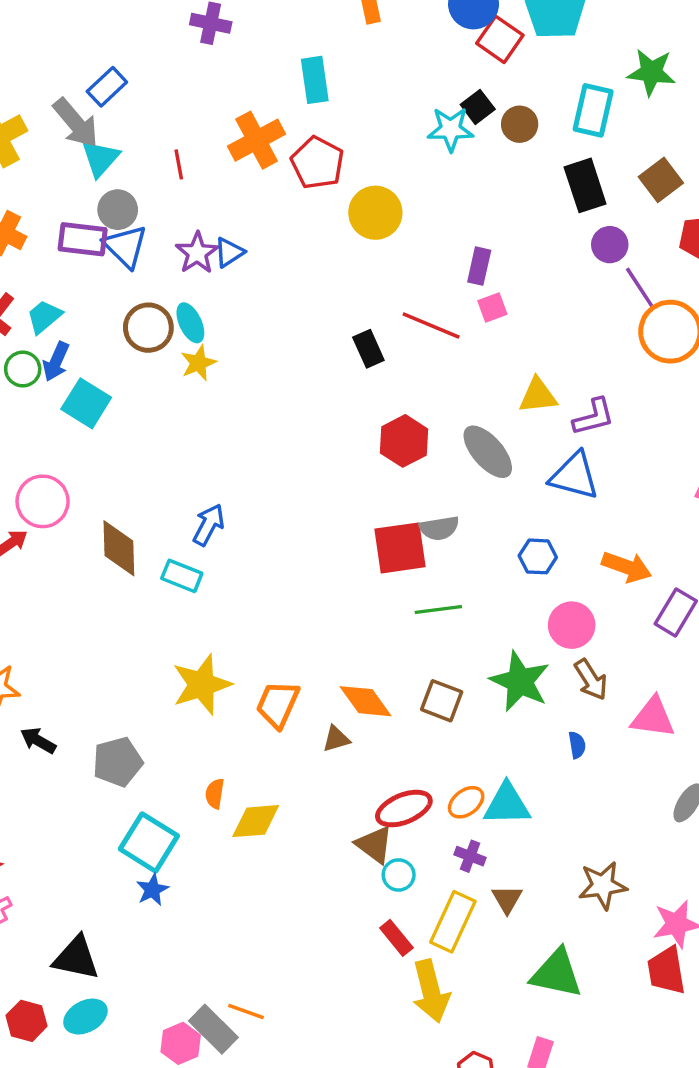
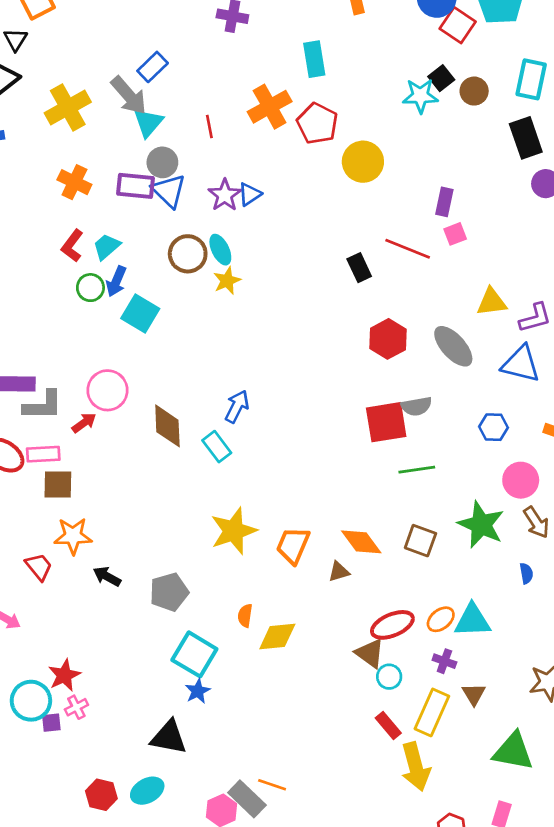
cyan rectangle: (182, 576) -> (217, 447), turned 32
black triangle: (76, 958) -> (169, 737), moved

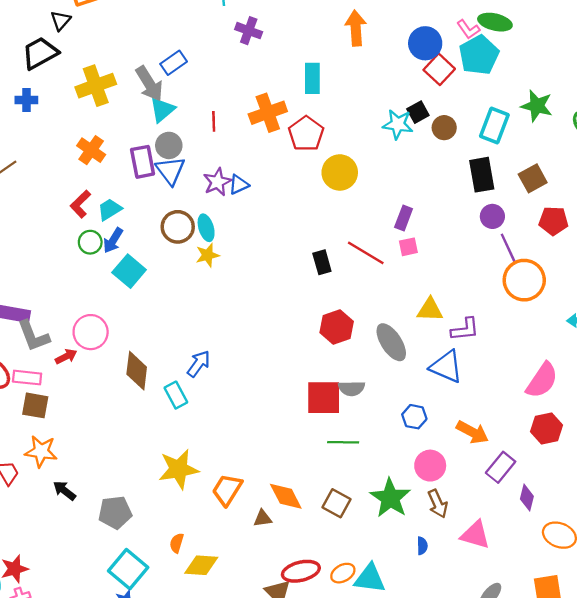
purple rectangle: (135, 186) -> (143, 162), turned 64
gray L-shape: (43, 405) -> (33, 336), turned 60

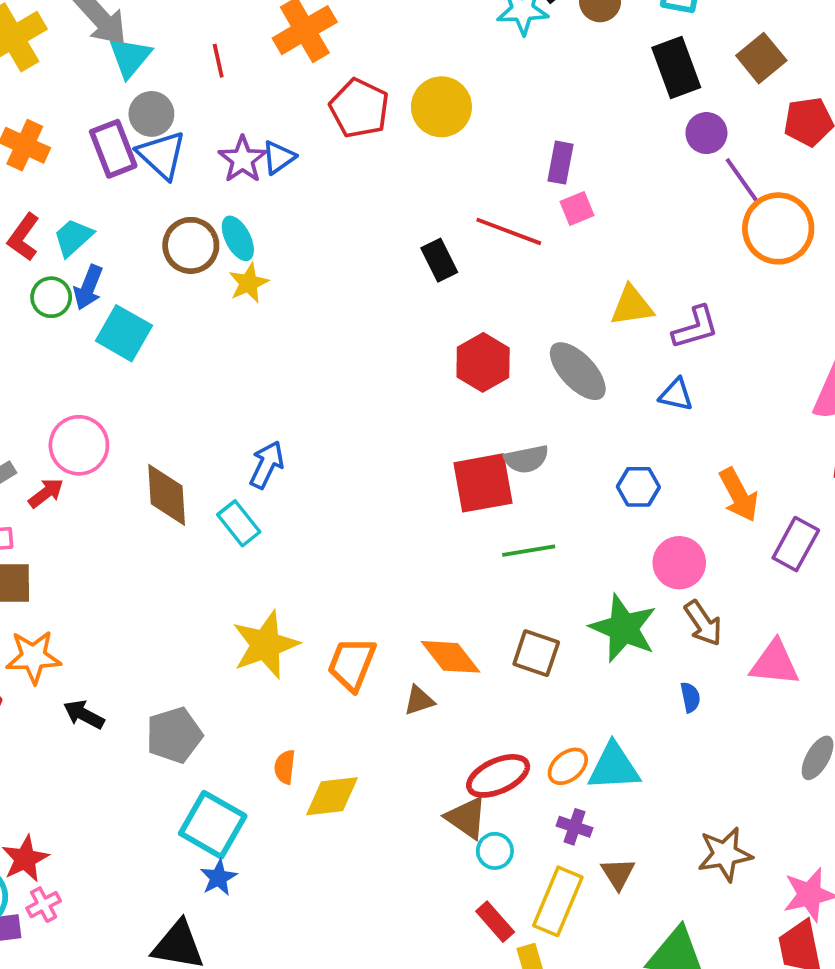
red pentagon: (306, 134) -> (359, 108), moved
blue triangle: (446, 367) -> (676, 395), size x0.6
orange arrow: (472, 432) -> (739, 495), turned 44

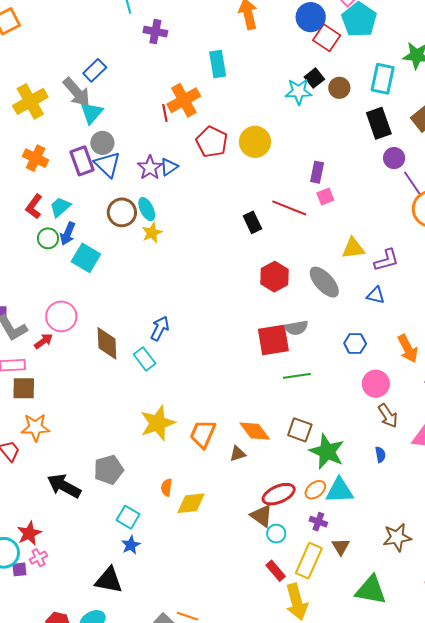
red line: (218, 61) -> (165, 113), moved
green star: (623, 628) -> (327, 452), moved
black arrow: (84, 715) -> (64, 486), moved, size x1.6
cyan square: (213, 825) -> (128, 517), size x0.7

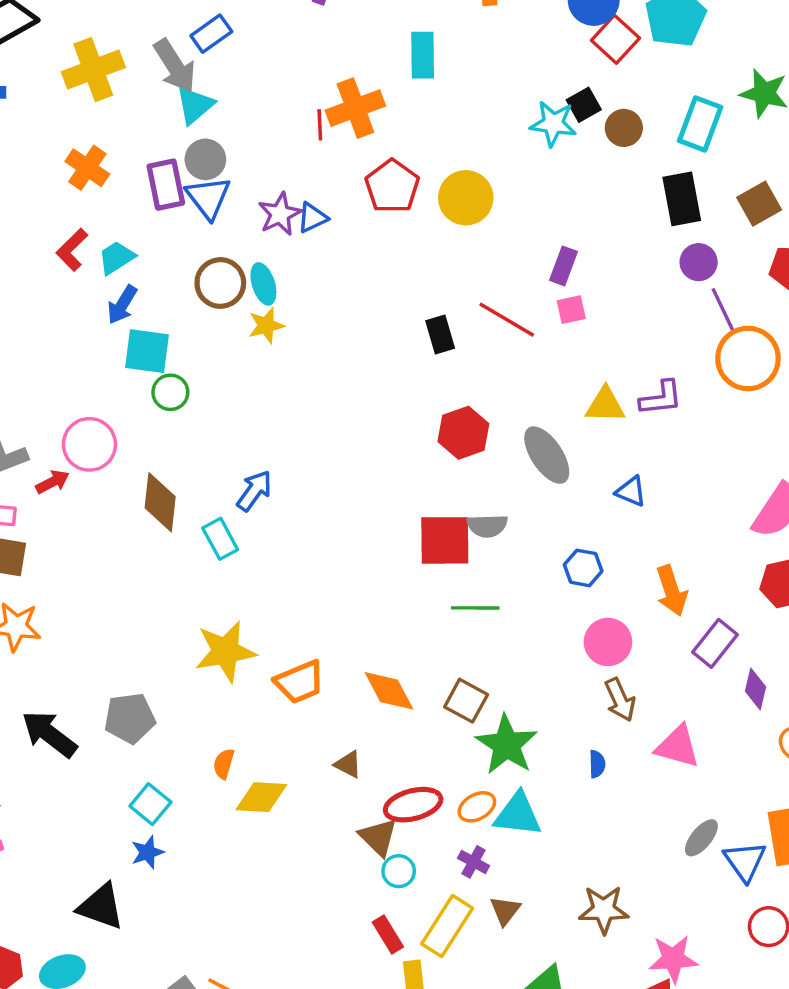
green circle: (48, 238) -> (170, 392), moved
cyan square: (86, 258) -> (147, 351), turned -32
purple L-shape: (386, 260) -> (661, 398), moved
orange trapezoid: (203, 434) -> (300, 682), turned -144
brown triangle: (238, 454) -> (348, 764), moved, turned 36

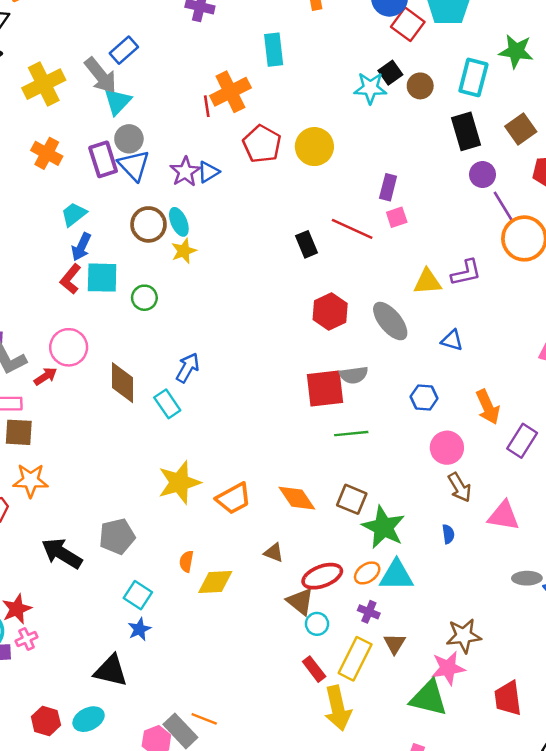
red L-shape: (72, 250) -> (71, 279), moved
green circle: (170, 392) -> (144, 298), moved
gray ellipse: (701, 838) -> (527, 578), turned 56
pink star: (673, 959) -> (448, 668), moved

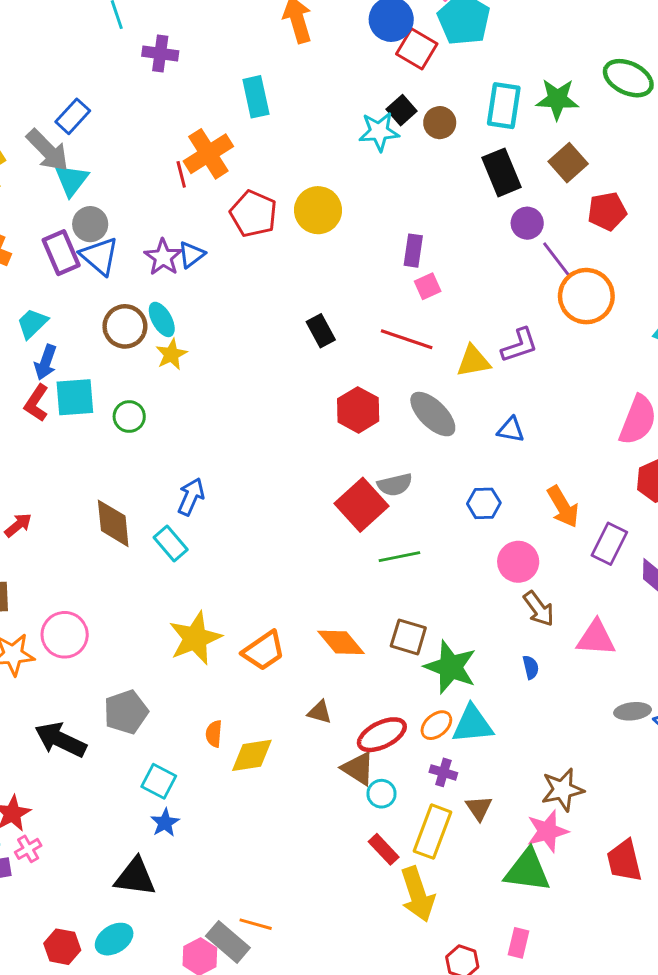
green star: (516, 51) -> (557, 99), moved
red line: (352, 229) -> (407, 339), moved
pink circle: (69, 347) -> (65, 635), moved
red square: (325, 388) -> (362, 505), turned -30

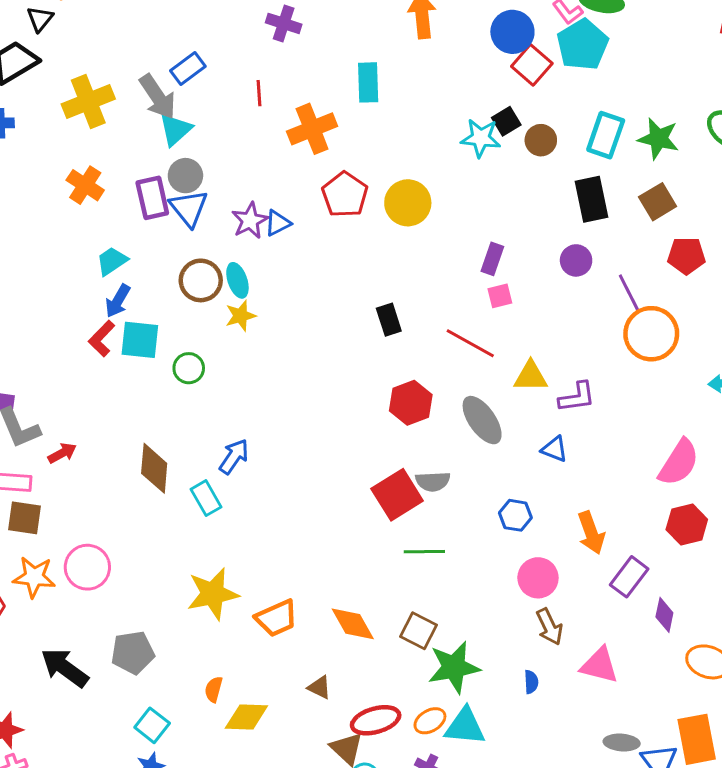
red line: (181, 174) -> (259, 93), moved
purple circle: (527, 223) -> (576, 260), moved
purple L-shape: (519, 345) -> (577, 397), moved
green star: (451, 667) -> (454, 667), turned 30

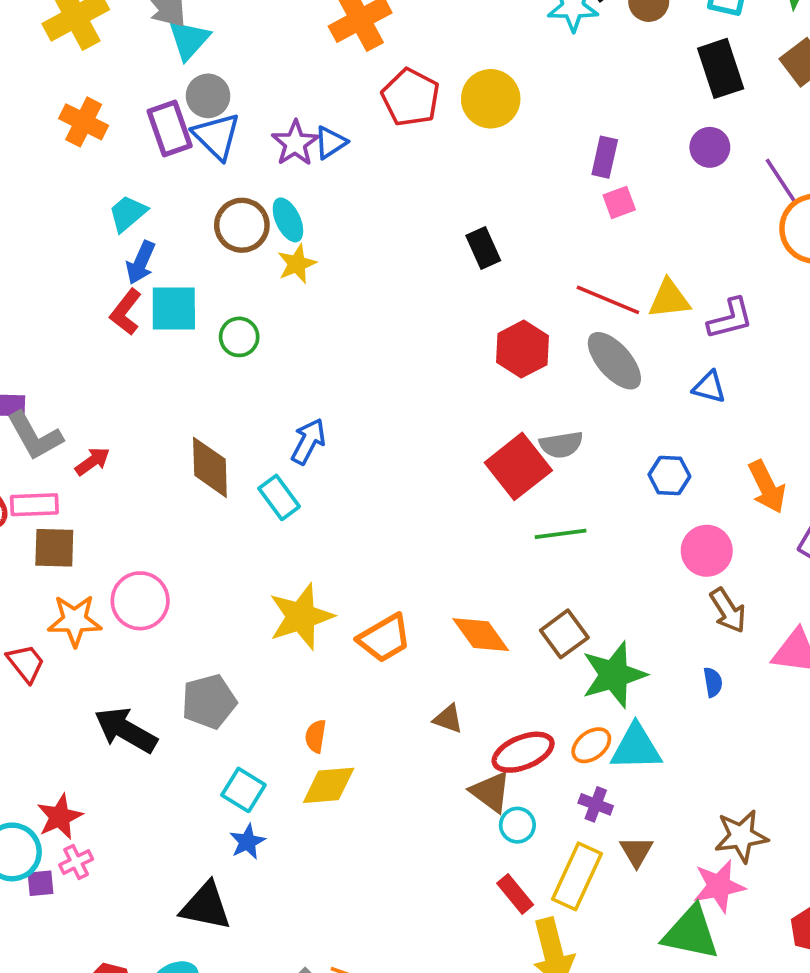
red line: (470, 343) -> (608, 300), moved
brown square: (419, 631) -> (564, 634), turned 33
yellow diamond: (246, 717) -> (329, 785), moved

